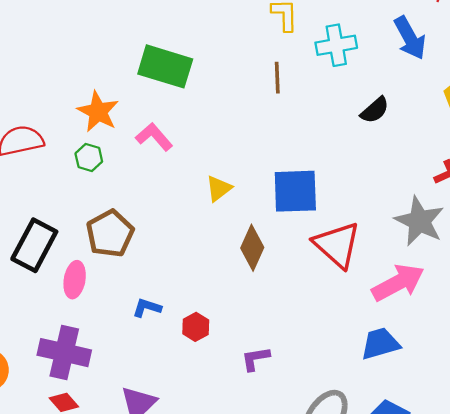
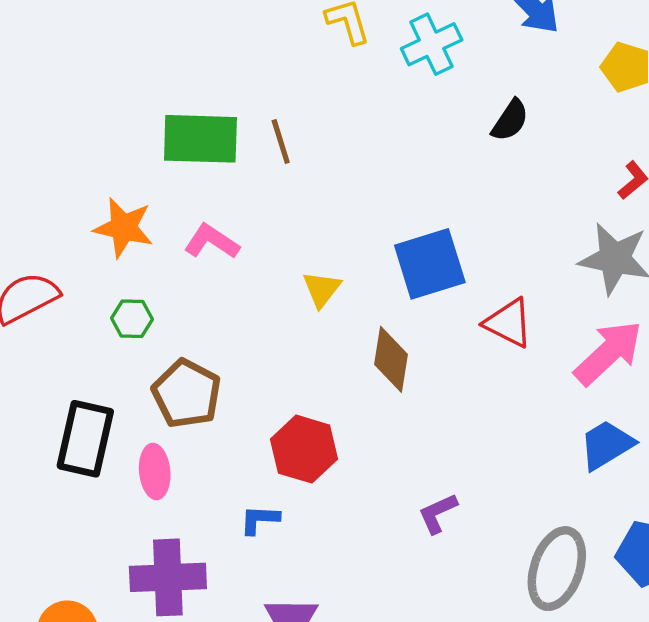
brown line: (277, 78) -> (281, 142), moved
green hexagon: (89, 158) -> (132, 319), moved
red triangle: (337, 245) -> (508, 323), size x0.7
blue L-shape: (147, 308) -> (260, 520), moved
red hexagon: (196, 327) -> (304, 449), moved, size x1.6

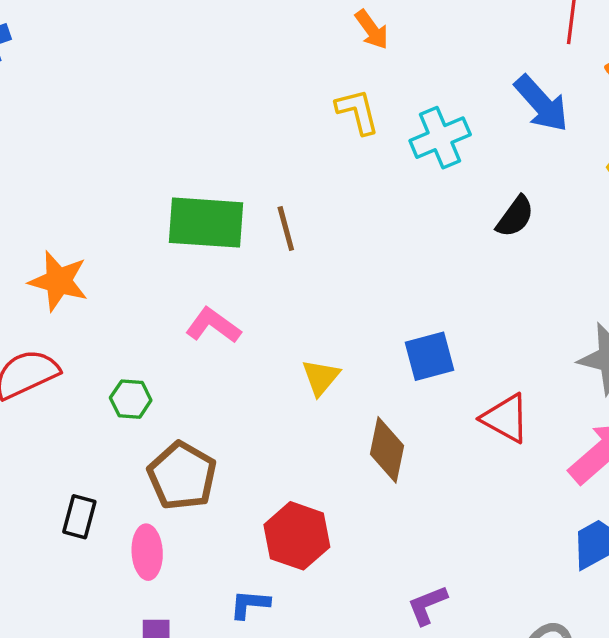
orange star: (124, 228) -> (59, 281), moved
blue square: (430, 264) -> (430, 356), size x0.7
black rectangle: (85, 439) -> (79, 517), size x0.6

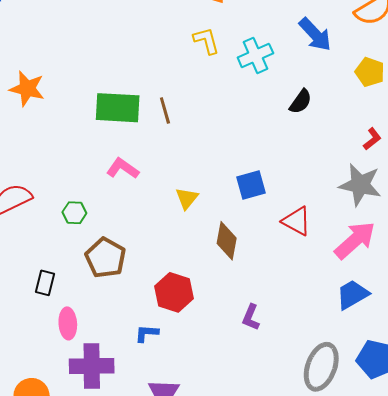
orange star: (59, 281) -> (27, 89), moved
pink ellipse: (147, 552) -> (68, 323), moved
purple L-shape: (427, 605) -> (251, 317), moved, turned -44

